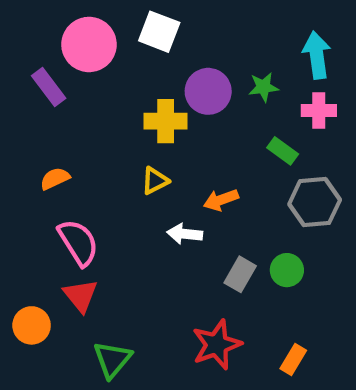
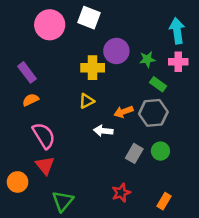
purple rectangle: (49, 87) -> (27, 72), moved
green star: (263, 87) -> (147, 59), moved
gray hexagon: (315, 202) -> (153, 113), moved
red star: (217, 345) -> (121, 193), size x0.7

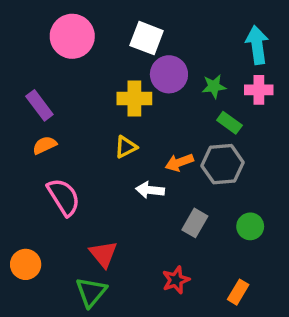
white square: (89, 18) -> (147, 38), moved
green circle: (160, 151) -> (250, 226), moved
red triangle: (45, 165) -> (103, 254), moved

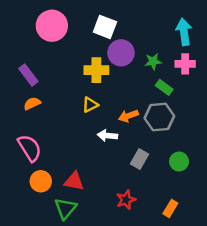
pink semicircle: (64, 197) -> (30, 148), moved
red triangle: (103, 254) -> (74, 181), turned -40
orange circle: (26, 264) -> (41, 181), moved

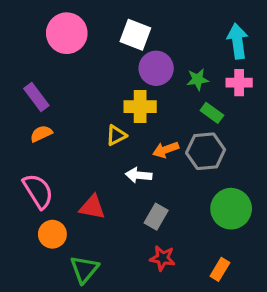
yellow cross: (96, 70) -> (140, 107), moved
gray rectangle: (140, 159) -> (156, 217), moved
green circle: (179, 161) -> (231, 209), size x1.6
red triangle: (74, 181) -> (92, 207), moved
red star: (126, 200) -> (162, 258), turned 30

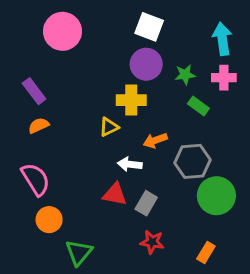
white square: (135, 35) -> (149, 27), moved
gray hexagon: (206, 151) -> (192, 161), moved
red triangle: (92, 207) -> (115, 194), moved

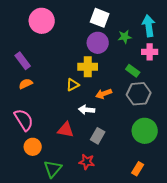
green star: (185, 75) -> (125, 37), moved
gray hexagon: (192, 161) -> (139, 94), moved
red triangle: (115, 194) -> (66, 130), moved
red star: (152, 242) -> (87, 162), moved

